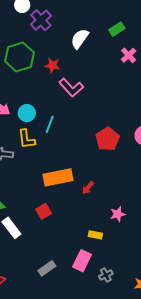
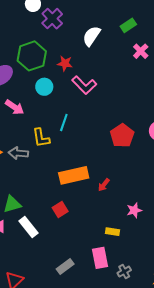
cyan circle: (27, 113) -> (44, 87), moved
pink rectangle: (82, 261) -> (100, 258), turned -35

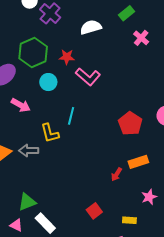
white semicircle: (91, 36) -> (91, 27), turned 45
orange rectangle: (74, 175) -> (138, 162), moved, size x0.7
red square: (60, 210) -> (94, 211), moved

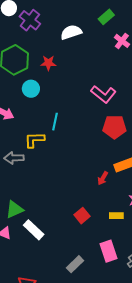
pink L-shape: (88, 77) -> (104, 94), moved
red pentagon: (130, 124) -> (114, 127), turned -30
yellow L-shape: (50, 133) -> (34, 140), turned 105
yellow rectangle: (129, 220) -> (116, 216), moved

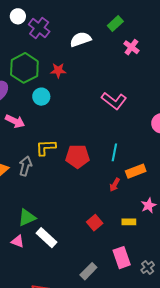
cyan line: (55, 122) -> (114, 152), moved
red pentagon: (114, 127) -> (78, 156), moved
gray arrow: (14, 158) -> (25, 166), turned 108

